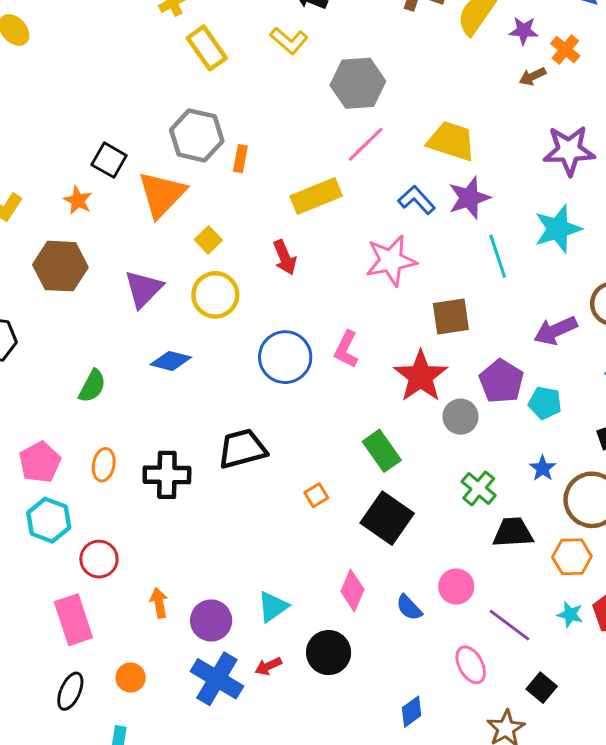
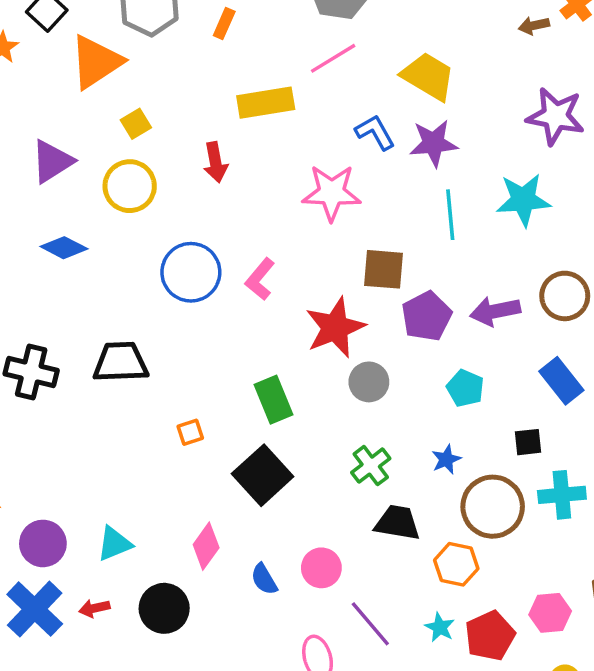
orange rectangle: (240, 159) -> (224, 24), moved
purple pentagon: (501, 381) -> (427, 316), moved

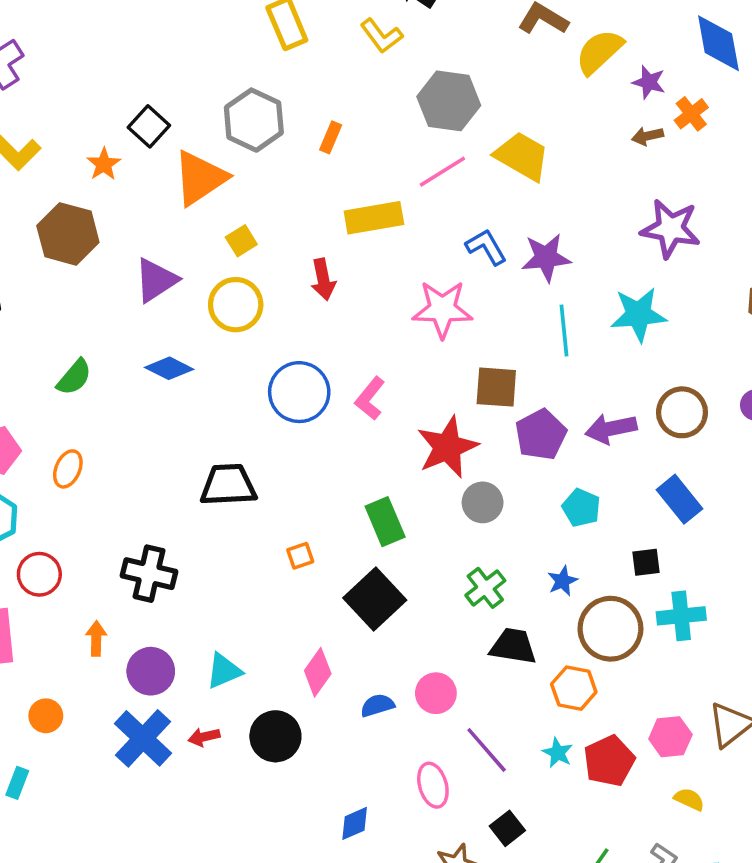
yellow trapezoid: (428, 76) -> (522, 156), moved
black cross: (31, 372) -> (149, 574), moved
blue semicircle: (264, 579) -> (377, 705), turned 104

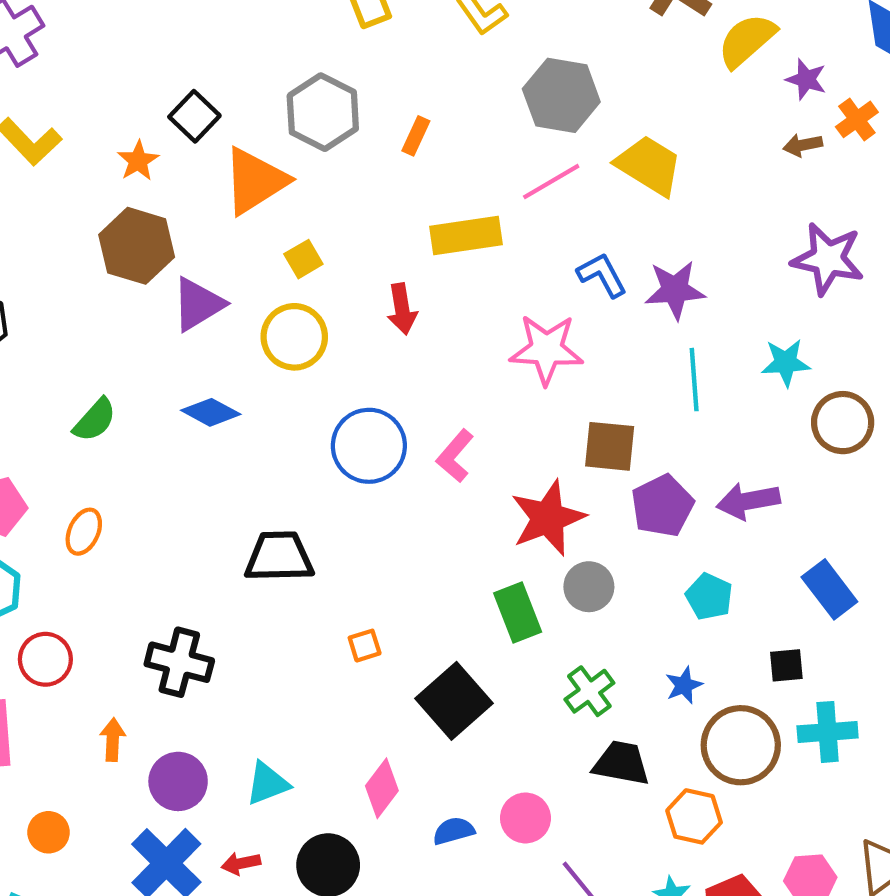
brown hexagon: (68, 234) -> (137, 246), moved
cyan star: (639, 314) -> (786, 363), size x0.7
brown circle: (682, 412) -> (843, 423), moved
green rectangle: (385, 522) -> (518, 612), moved

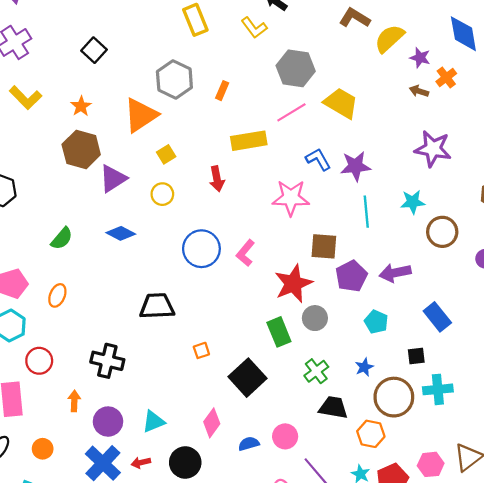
black square: (194, 116) -> (94, 50), moved
brown arrow: (803, 145) -> (419, 91), turned 30
yellow circle: (294, 337) -> (162, 194), size x0.7

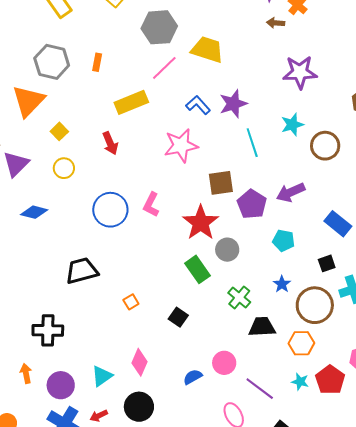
black square: (247, 378) -> (178, 317), size x0.6
pink diamond: (212, 423) -> (139, 362), moved

